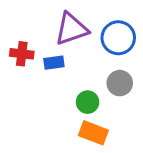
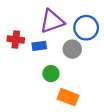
gray circle: (120, 83) -> (72, 49), moved
green circle: (88, 102) -> (51, 74), moved

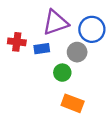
green circle: (51, 74) -> (62, 73), moved

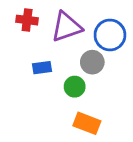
red cross: (17, 42) -> (27, 20), moved
blue rectangle: (42, 49) -> (42, 68), moved

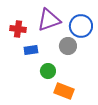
red cross: (27, 20) -> (18, 29), moved
green circle: (75, 87) -> (48, 71), moved

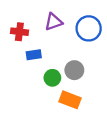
purple triangle: (49, 20) -> (53, 22), size x0.7
gray circle: (68, 46) -> (74, 70), moved

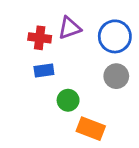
red cross: (19, 32) -> (40, 38), moved
gray circle: (74, 70) -> (116, 76), moved

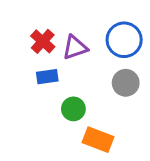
purple triangle: (69, 28) -> (75, 47), moved
red cross: (40, 38) -> (43, 41), turned 35

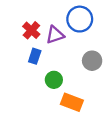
blue circle: (124, 40) -> (80, 19), moved
blue rectangle: (47, 77) -> (35, 56), turned -64

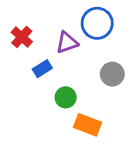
red cross: (31, 30) -> (22, 37), moved
blue rectangle: (35, 56) -> (42, 69), turned 40

